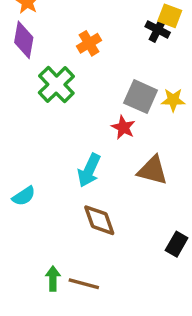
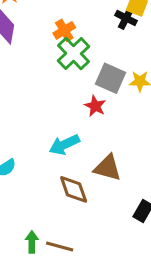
green cross: (56, 85) -> (74, 54), moved
cyan arrow: (89, 170) -> (64, 145), turned 40
brown triangle: (153, 170) -> (107, 168), moved

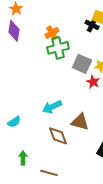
green cross: (74, 54) -> (58, 48), turned 30
red star: (95, 106) -> (93, 82), moved
green arrow: (32, 242) -> (23, 158), moved

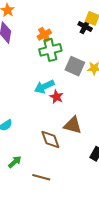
red star: (93, 82) -> (56, 97), moved
cyan arrow: (52, 107) -> (44, 87), moved
green arrow: (23, 158) -> (15, 162), turned 48

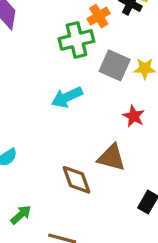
orange cross: (44, 35) -> (99, 16), moved
red star: (56, 97) -> (134, 116), moved

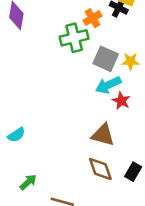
cyan arrow: (67, 97) -> (108, 85), moved
brown diamond: (76, 180) -> (100, 169), moved

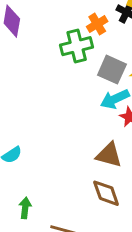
green arrow: (28, 182) -> (25, 208), turned -42

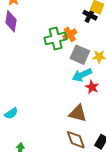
orange cross: (97, 24) -> (70, 34), moved

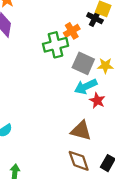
orange cross: (70, 34) -> (72, 31), moved

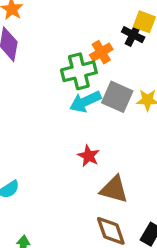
cyan arrow: (86, 87) -> (85, 102), moved
red star: (97, 100) -> (88, 156), moved

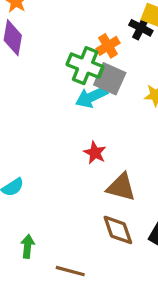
green cross: (79, 71) -> (85, 66), turned 36
gray square: (117, 97) -> (110, 79), moved

